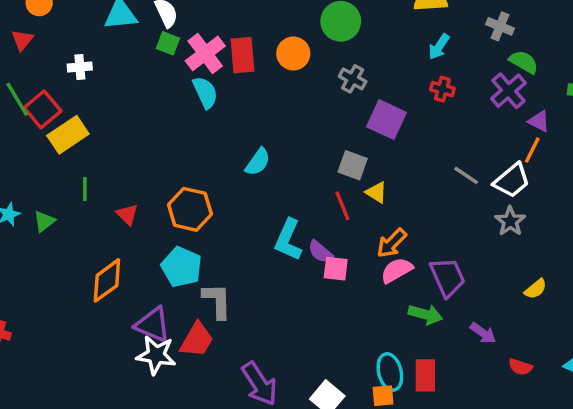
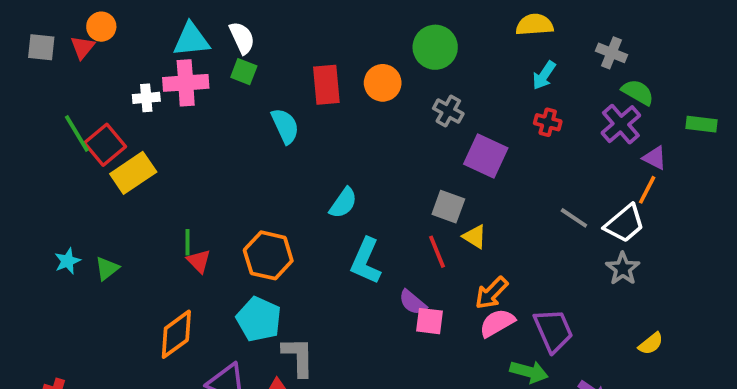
red triangle: (22, 40) -> (83, 47), moved
pink cross: (205, 53) -> (186, 83), moved, turned 33
green line: (85, 189) -> (188, 242), moved
cyan L-shape: (288, 240) -> (366, 261), moved

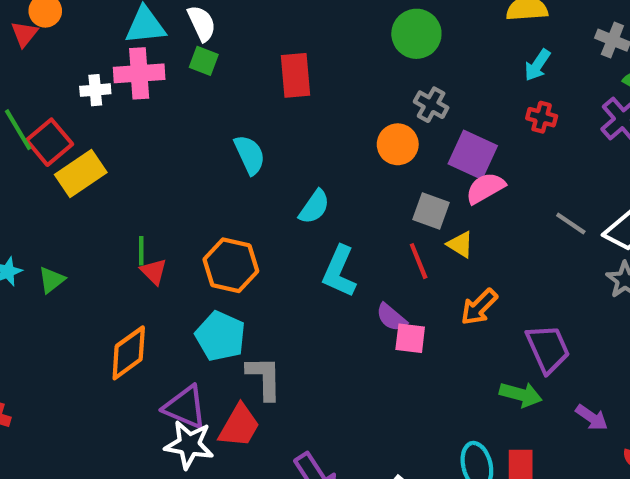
orange circle: (383, 83) -> (398, 144), moved
cyan semicircle: (285, 126) -> (250, 155), moved
pink semicircle: (497, 323) -> (485, 188), moved

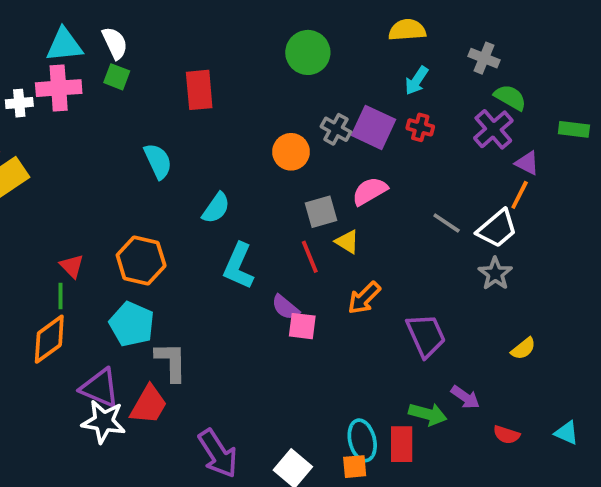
gray cross: (431, 105) -> (336, 129), moved
purple square: (473, 155) -> (373, 127), moved
gray square: (431, 211) -> (321, 212), turned -36
green line: (141, 251) -> (61, 296), moved
green arrow: (521, 395) -> (428, 414), moved

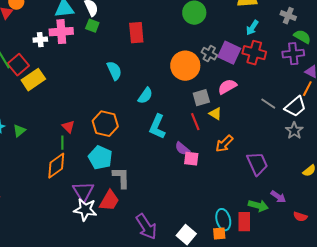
red cross: (420, 127) -> (254, 53), size x1.6
purple cross: (493, 129) -> (293, 54), turned 35
orange circle: (291, 152) -> (185, 66), size x1.5
purple triangle: (100, 388) -> (83, 192), turned 35

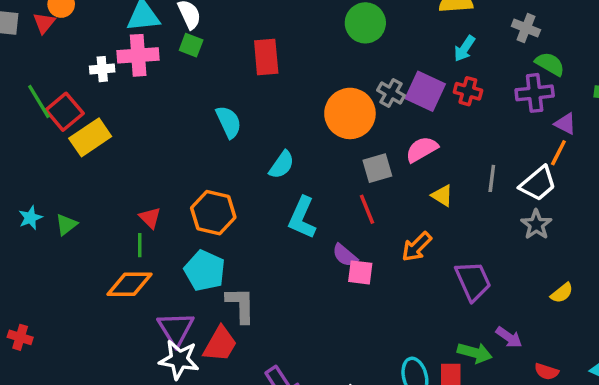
red cross: (254, 53) -> (468, 91), size x0.7
gray line: (268, 104) -> (492, 178), turned 63
yellow triangle: (215, 114) -> (442, 195), moved
orange diamond: (56, 166) -> (130, 284), turned 36

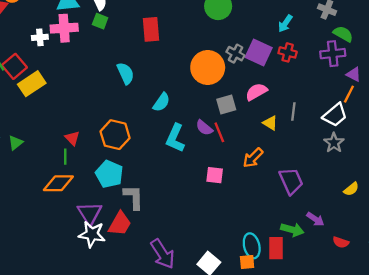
gray line: (492, 178) -> (293, 111), moved
purple semicircle: (345, 255) -> (204, 128), moved

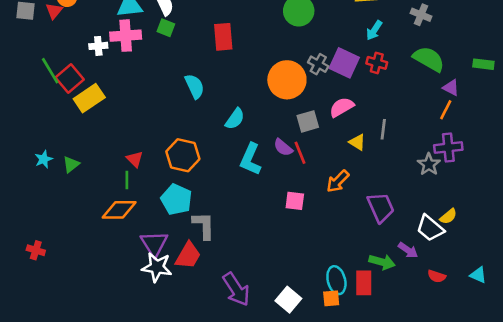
green semicircle: (343, 34) -> (429, 59), moved, size x1.4
purple cross: (333, 54) -> (448, 147), moved
white trapezoid: (335, 115) -> (430, 228), moved, turned 80

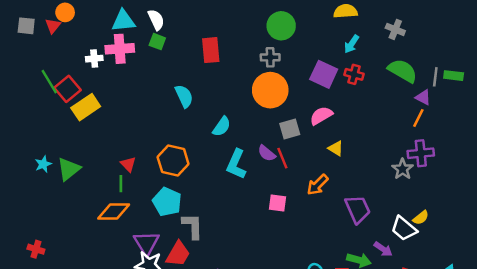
gray cross: (318, 64) -> (270, 57), moved, turned -30
gray line: (383, 129) -> (435, 77), moved
green triangle: (71, 164) -> (69, 169), size x1.5

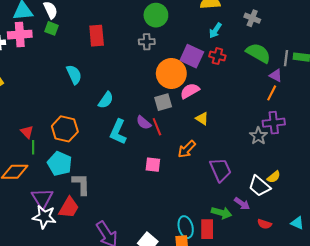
orange circle: (270, 90) -> (171, 73), moved
green line: (121, 184) -> (33, 147), moved

